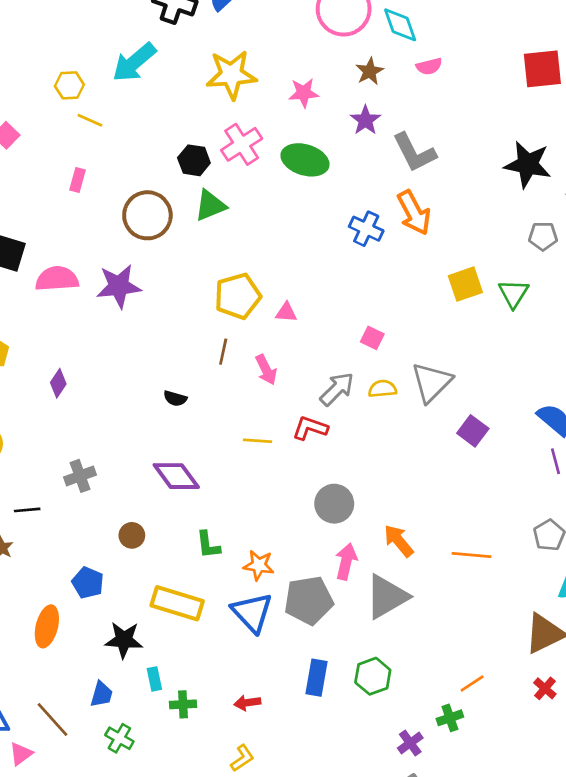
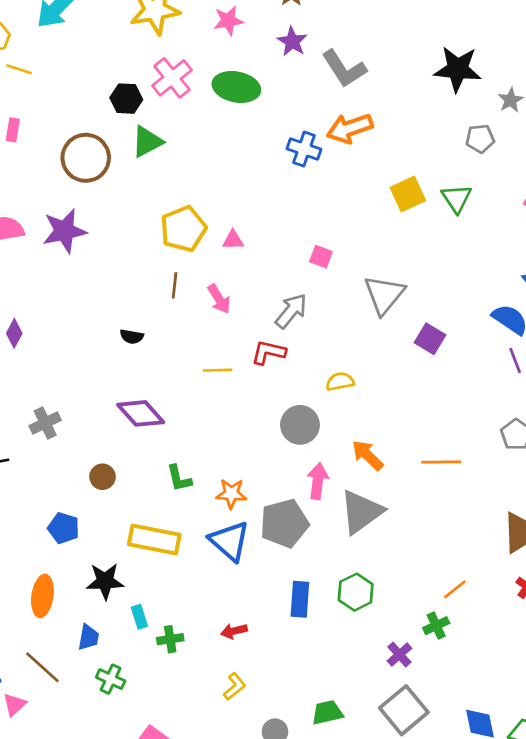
orange arrow: (414, 213) -> (350, 128), turned 105
yellow semicircle: (382, 389) -> (340, 382), moved
orange ellipse: (47, 626) -> (42, 596), moved

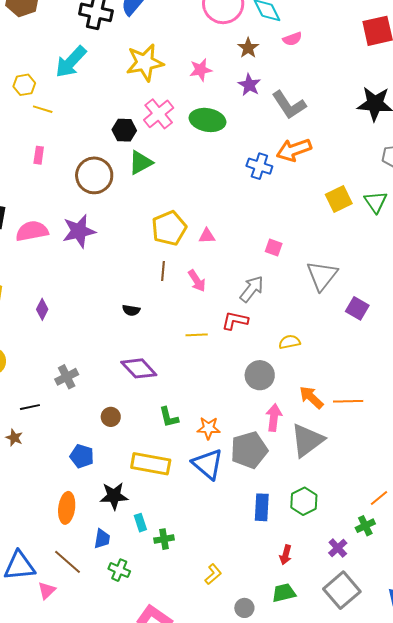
orange line: (441, 462) -> (348, 401), moved
red arrow: (234, 631) -> (286, 555), moved, turned -60

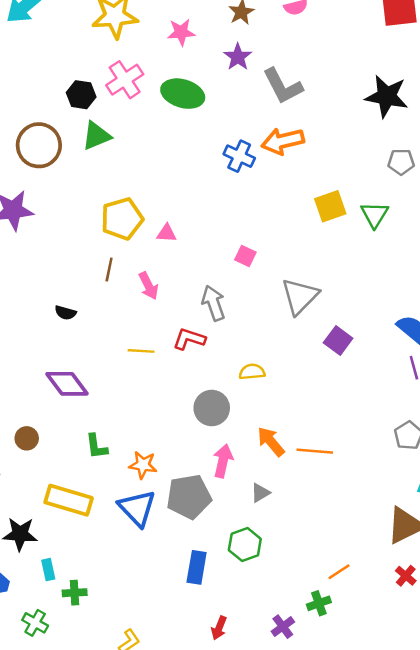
gray arrow: (252, 289) -> (213, 303), turned -64
gray triangle: (307, 440) -> (260, 493), size x0.5
green hexagon: (304, 501) -> (245, 544), moved
green cross: (119, 570) -> (35, 623), moved

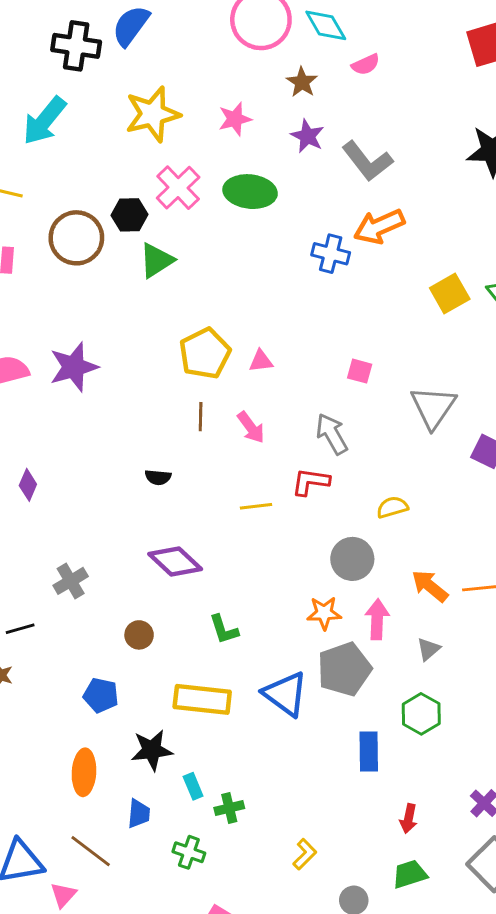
brown circle: (39, 145) -> (76, 238), moved
orange star: (143, 465) -> (324, 613), moved

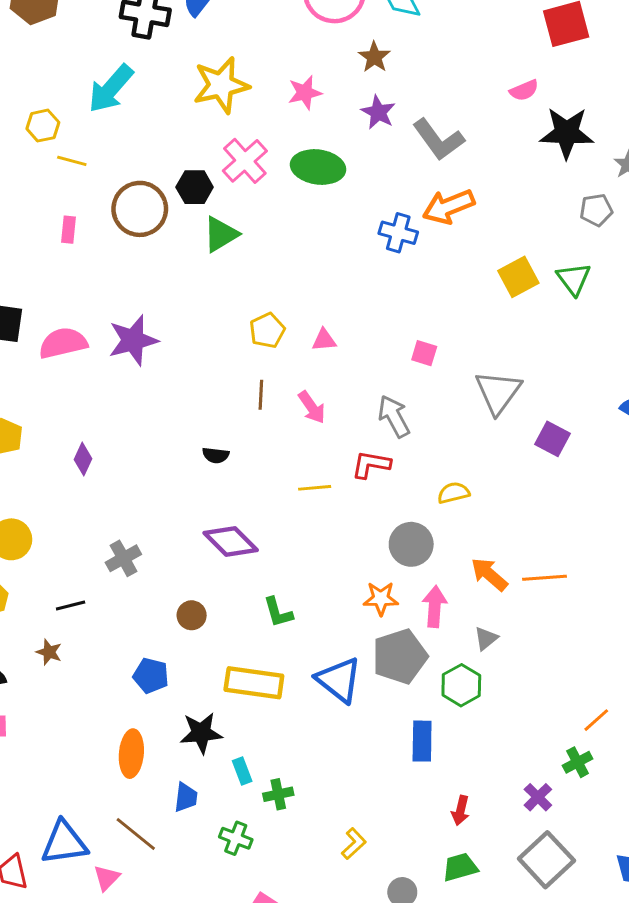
pink semicircle: (366, 65) -> (524, 90), moved
yellow pentagon: (205, 353) -> (267, 331), size x0.7
green hexagon: (421, 714) -> (461, 685), moved

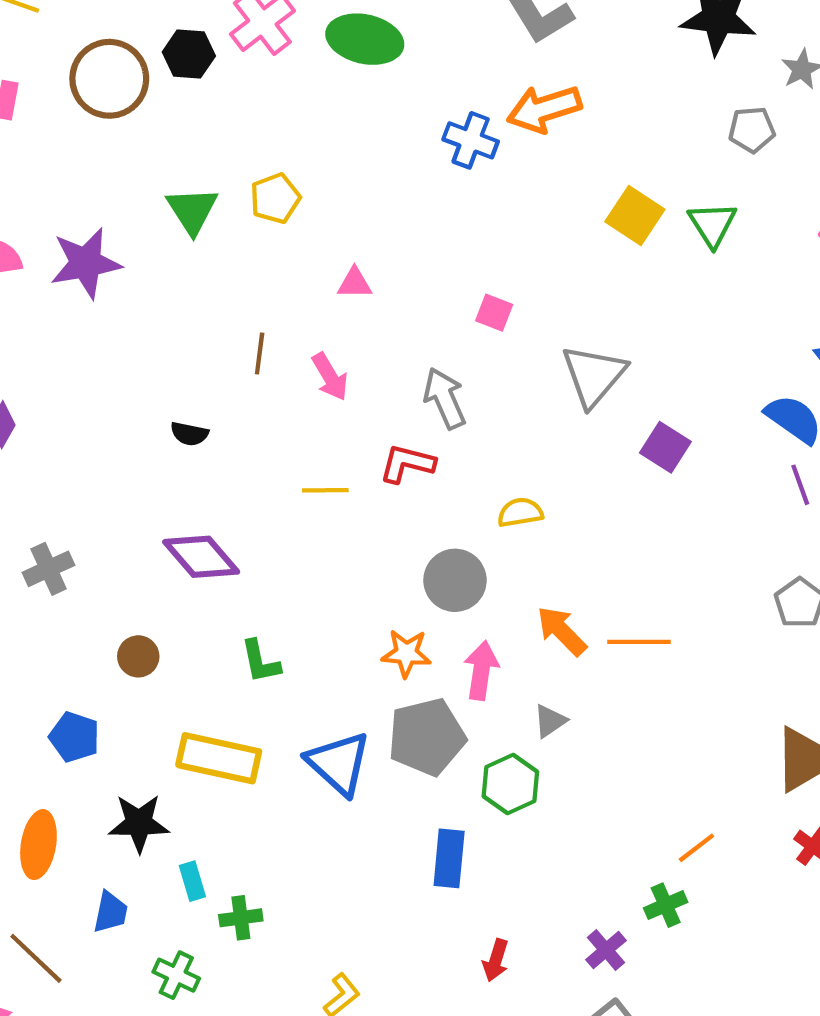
green triangle: (221, 234) -> (192, 210), moved, turned -36
yellow square: (518, 277) -> (635, 216), turned -33
yellow pentagon: (267, 331) -> (275, 198), moved

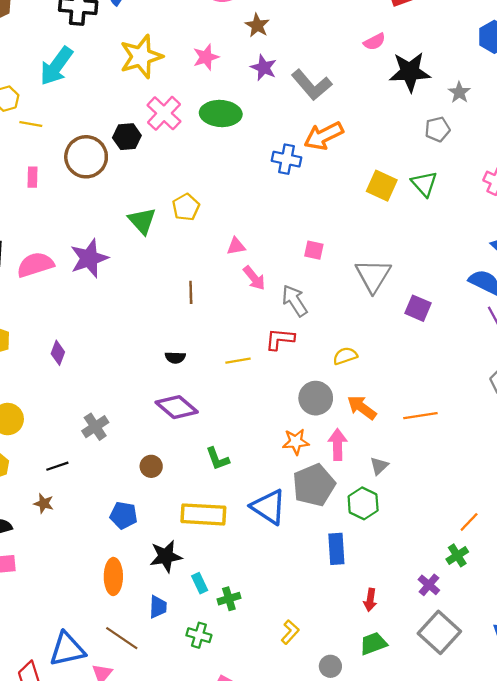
pink arrow: (330, 377) -> (254, 278), moved
black semicircle: (189, 434) -> (175, 357), moved
orange arrow: (562, 631) -> (362, 407), moved

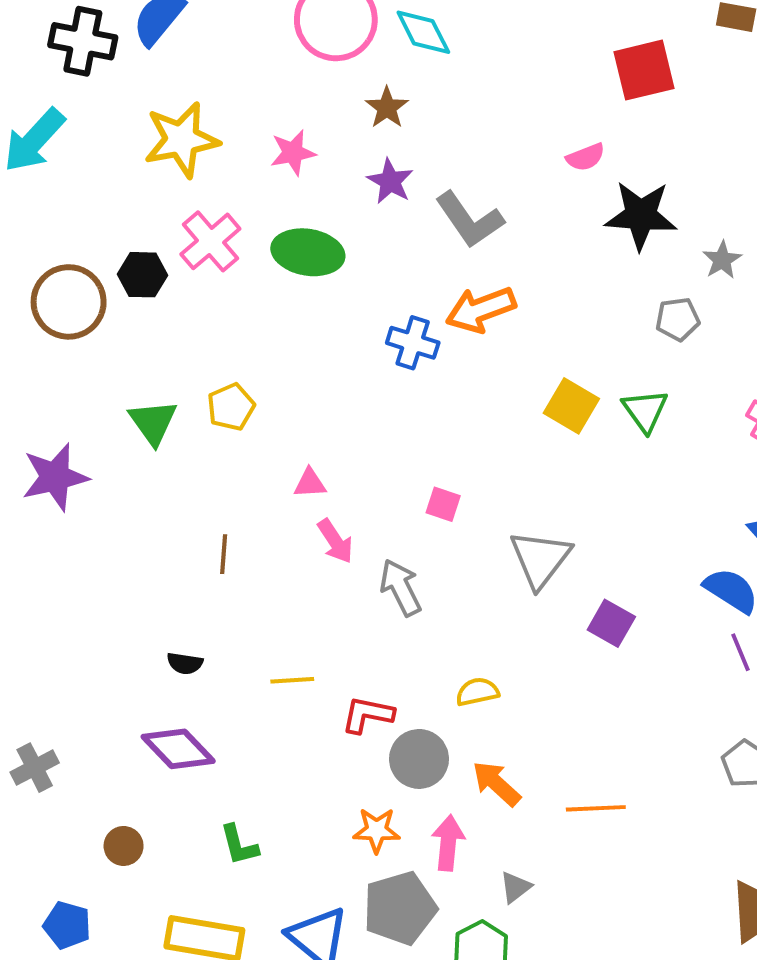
red L-shape: (280, 339) -> (368, 715), moved

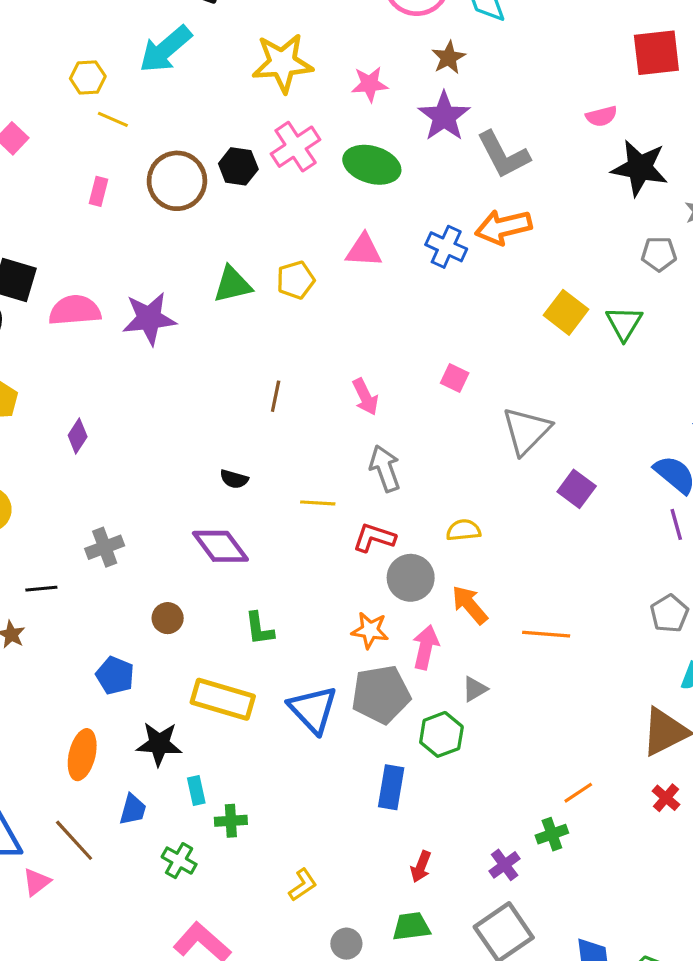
purple star: (390, 181) -> (444, 116), size x1.4
green triangle: (153, 422) -> (232, 285), turned 45
pink triangle: (310, 483) -> (364, 250), moved, size x1.4
gray arrow: (401, 588) -> (385, 468), moved

